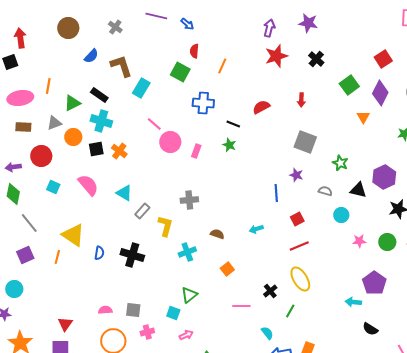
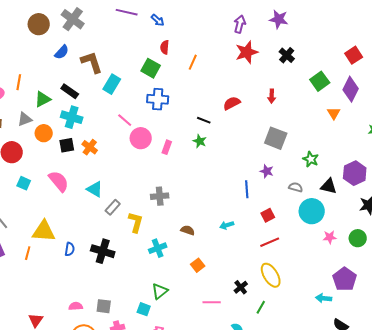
gray cross: (115, 27) -> (73, 19), moved, size x1.6
blue cross: (203, 103) -> (158, 99), moved
cyan circle: (341, 215) -> (312, 211), size x1.6
yellow triangle: (73, 235) -> (44, 231), turned -30

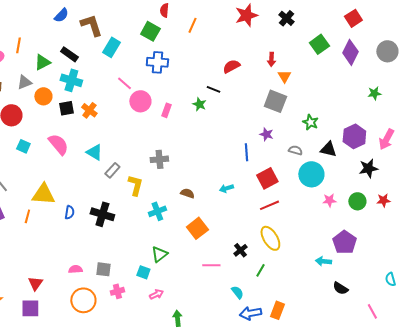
orange triangle: (334, 113) -> (284, 76), moved
black line: (204, 120) -> (213, 89), moved
red square: (268, 215) -> (267, 178), size x1.5
orange square: (198, 265) -> (197, 228), size x1.5

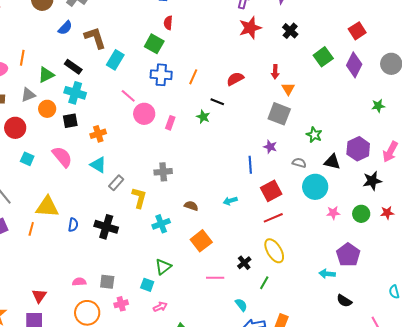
orange line: (192, 25) -> (193, 77), moved
orange cross: (89, 110) -> (98, 134), moved, turned 35

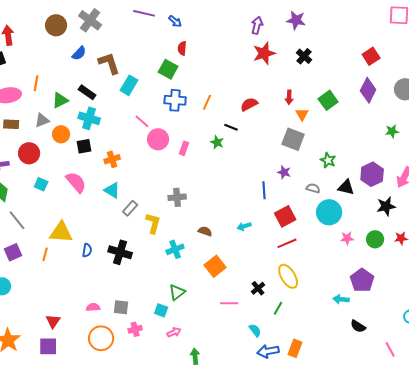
green square: (323, 57) -> (328, 100), moved

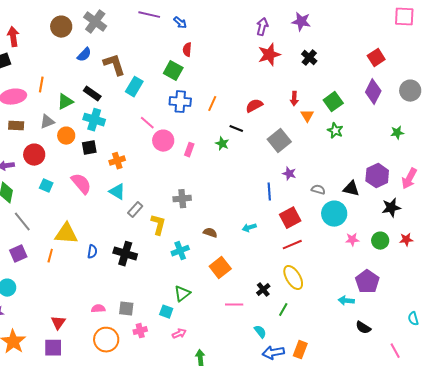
gray square: (293, 139) -> (279, 141), moved, turned 30
green star: (328, 160) -> (335, 131), moved

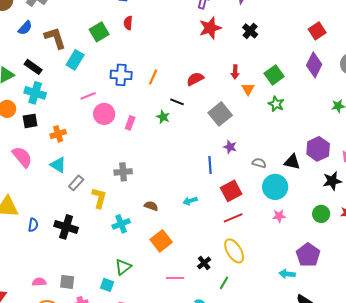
green square: (173, 71) -> (99, 32), moved, turned 30
pink line: (147, 123) -> (88, 96), turned -63
pink star: (352, 240) -> (279, 216), moved

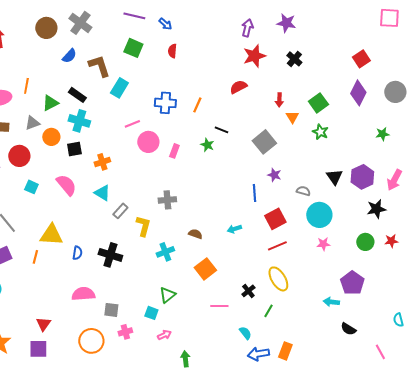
green square: (99, 32) -> (133, 48), moved, turned -36
red semicircle: (195, 79) -> (238, 87), moved
black triangle: (292, 162) -> (334, 177), moved, turned 42
pink semicircle: (39, 282) -> (83, 294), moved, size x1.6

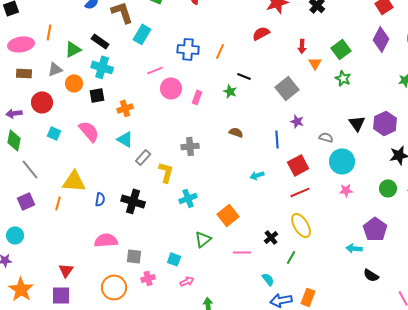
brown semicircle: (195, 234) -> (236, 132), moved
green triangle: (167, 295) -> (203, 239), moved

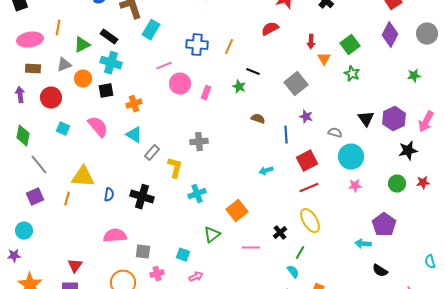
purple arrow: (14, 113) -> (20, 95), moved, turned 91
brown semicircle: (236, 132) -> (258, 119), moved
cyan semicircle: (268, 279) -> (293, 272), moved

